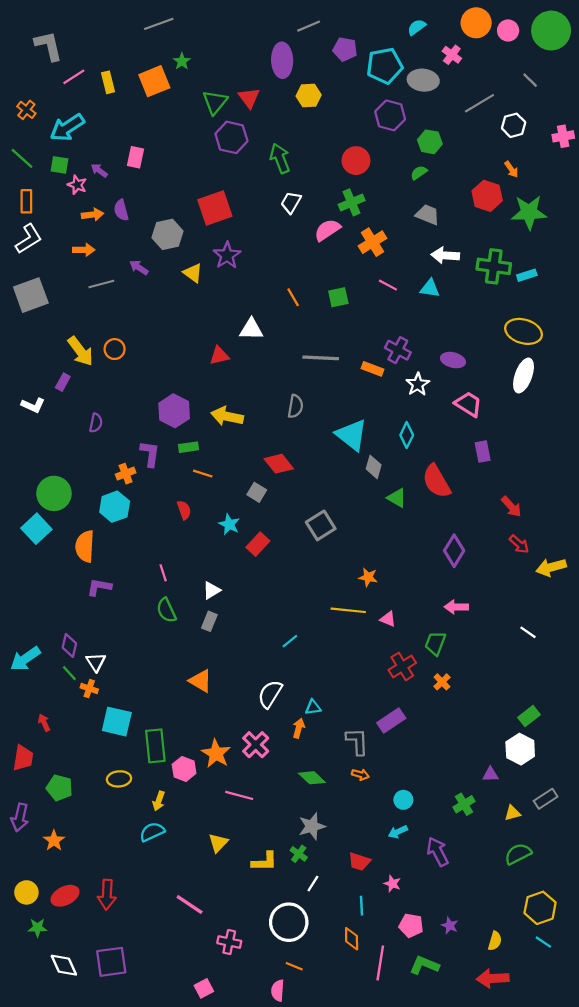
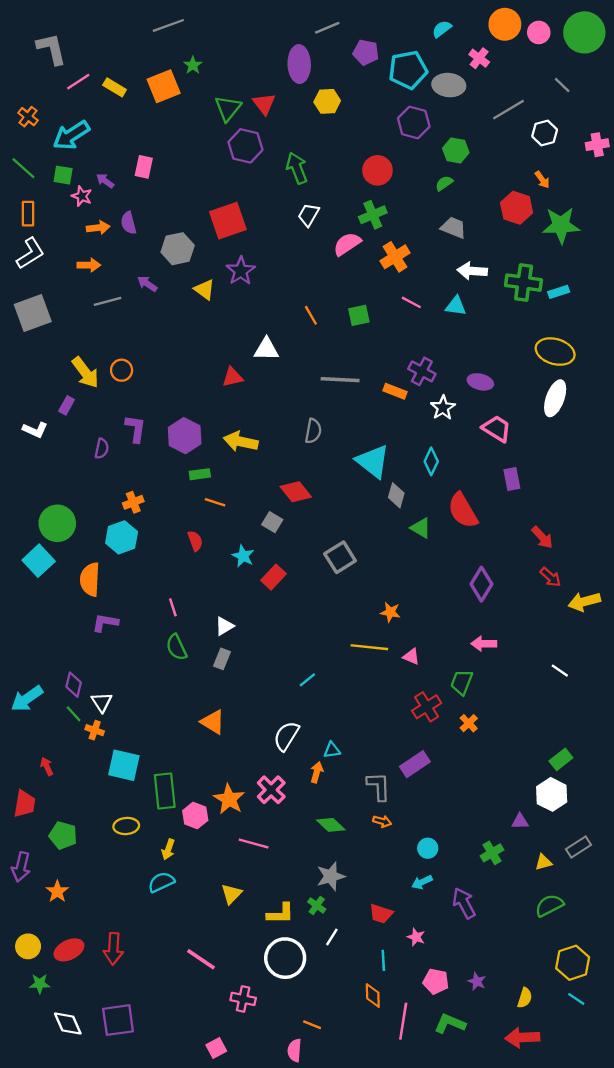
yellow rectangle: (108, 82) -> (115, 87), turned -45
purple L-shape: (150, 454) -> (136, 429), moved
white circle: (289, 922) -> (285, 958), moved

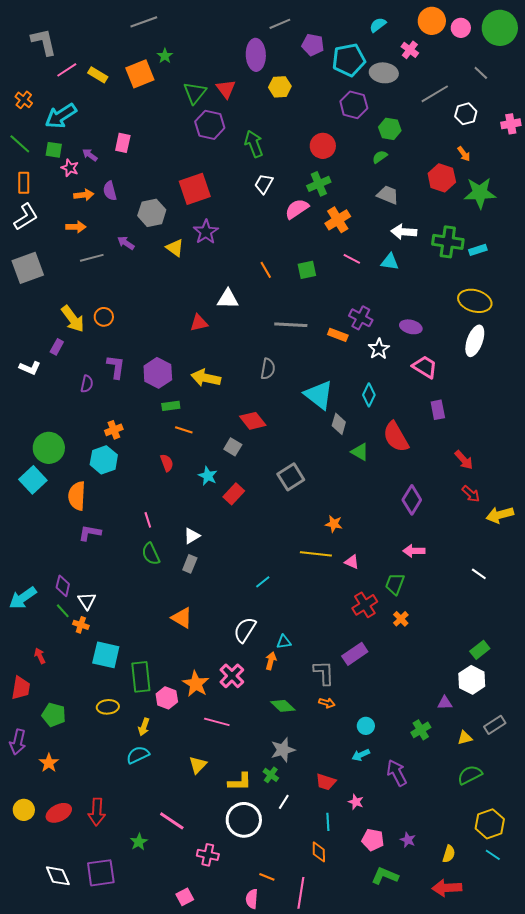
green star: (40, 984) -> (139, 842), moved, turned -30
pink line: (403, 1021) -> (301, 893), moved

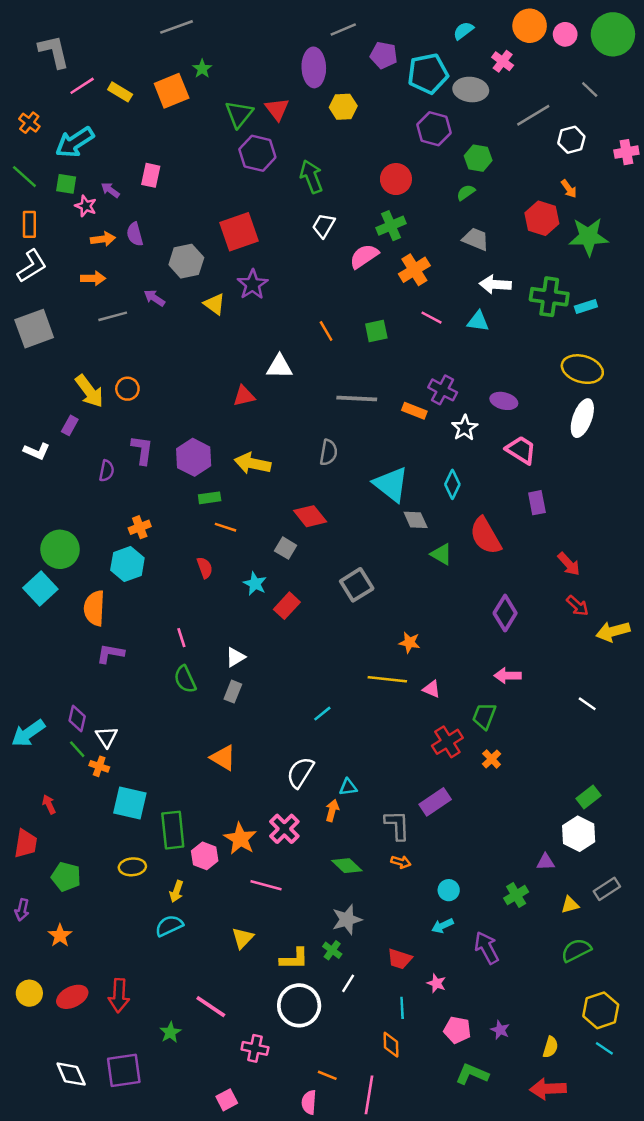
gray diamond: (339, 424) -> (416, 520), turned -40
purple arrow: (18, 742) -> (22, 910), size x0.7

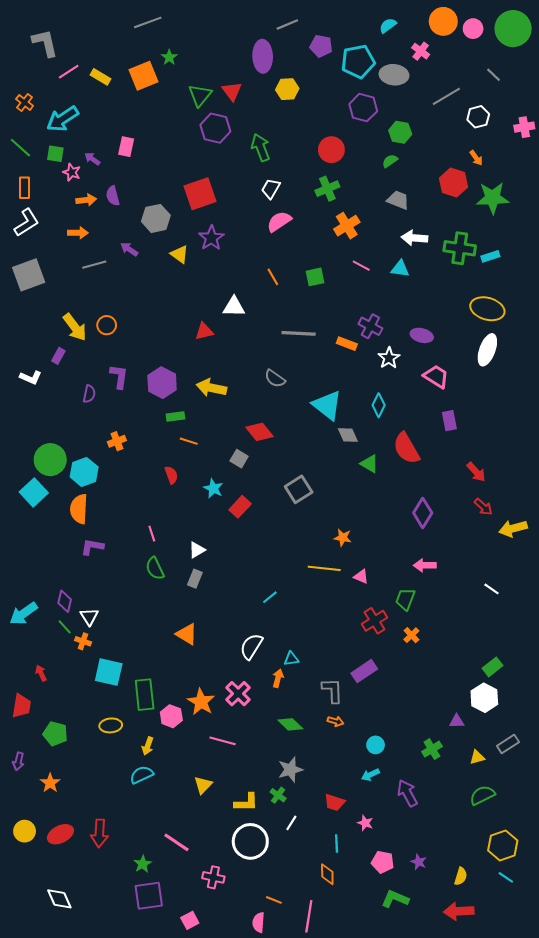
pink semicircle: (364, 256) -> (279, 222), moved
gray semicircle: (329, 452) -> (275, 379), turned 115
cyan hexagon: (127, 564) -> (84, 472), moved
purple square: (124, 1070) -> (149, 896), moved

